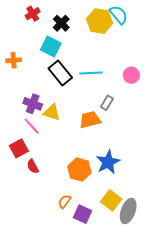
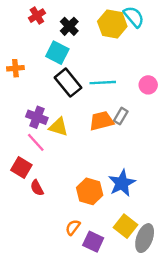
orange trapezoid: (90, 120) -> (102, 121), moved
red square: (19, 148) -> (21, 167), turned -30

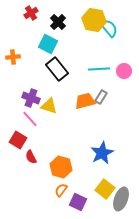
cyan semicircle: (134, 17) -> (109, 28), moved
cyan line: (103, 83) -> (99, 69), moved
orange hexagon: (90, 191) -> (61, 167), moved

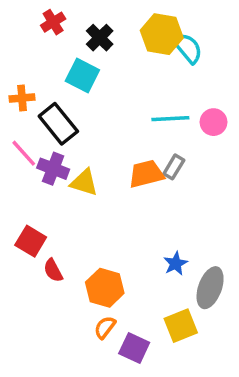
black rectangle: (57, 69) -> (58, 124), moved
pink line: (30, 119) -> (24, 153), moved
blue star: (102, 153) -> (176, 264), size x0.6
yellow square: (105, 189) -> (181, 326), turned 30
gray ellipse: (121, 199) -> (210, 288), moved

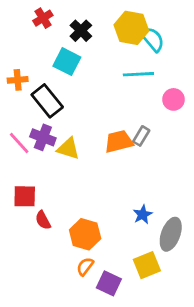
cyan line: (170, 119) -> (138, 74), moved
pink line: (24, 153) -> (19, 143), moved
red square: (31, 241) -> (25, 196), turned -30

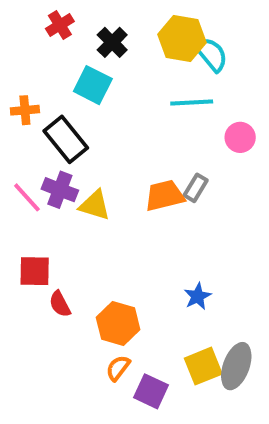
gray ellipse: (171, 234) -> (236, 366), moved

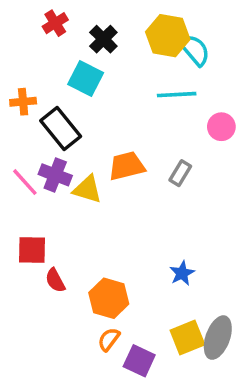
orange trapezoid: (165, 196) -> (127, 166), moved

